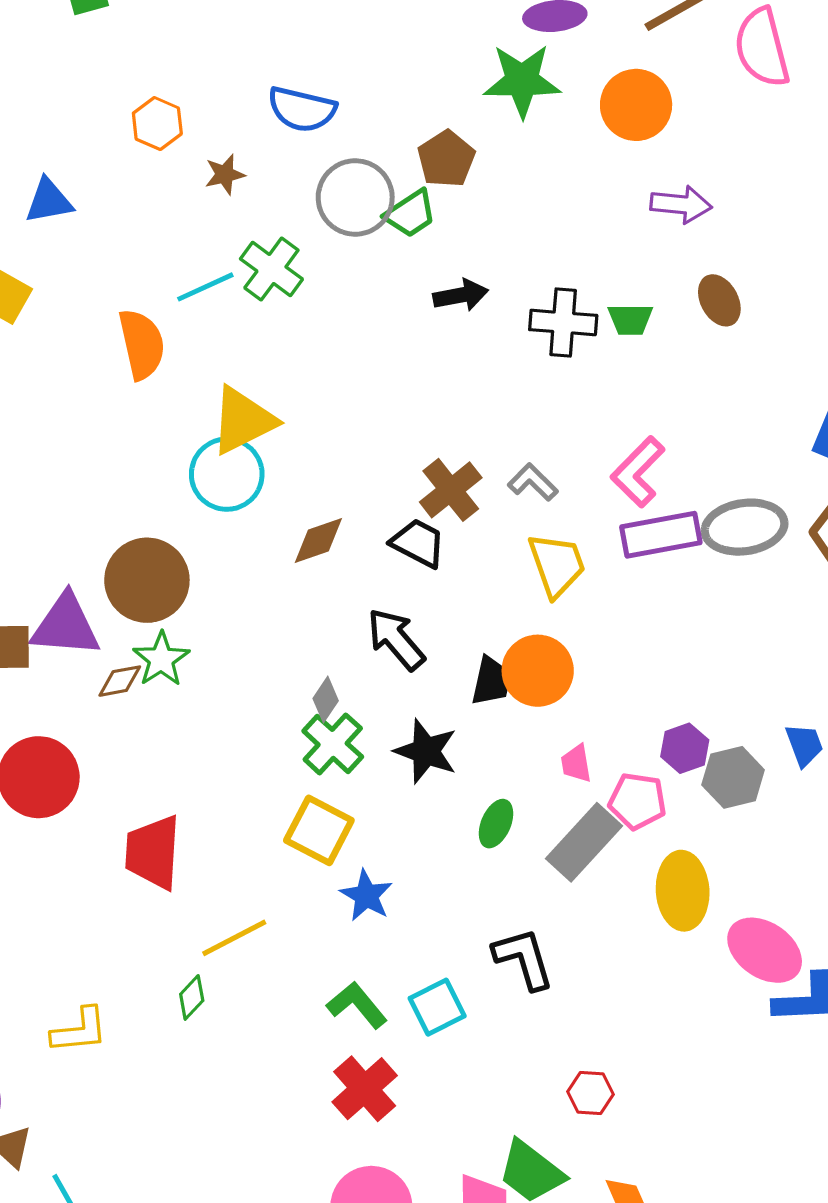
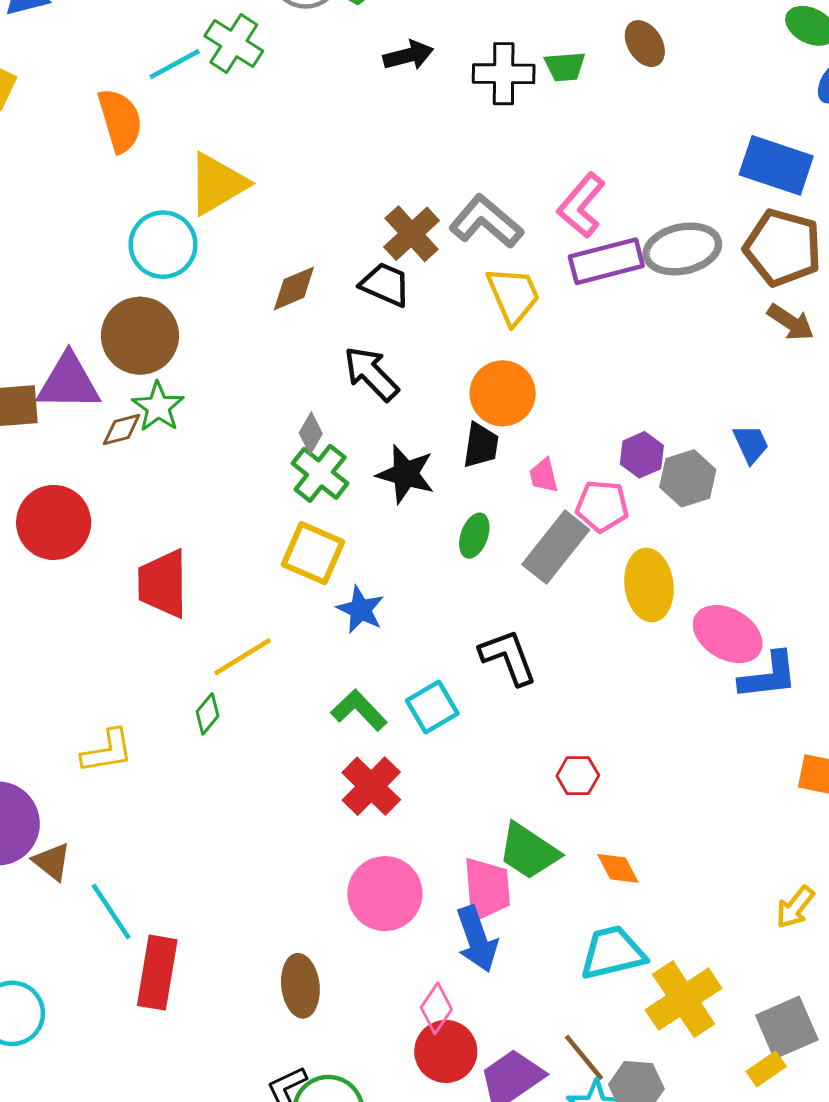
cyan circle: (227, 474) -> (163, 245), moved
gray L-shape: (533, 482) -> (486, 222), size x1.6
black trapezoid: (492, 681) -> (481, 445), moved

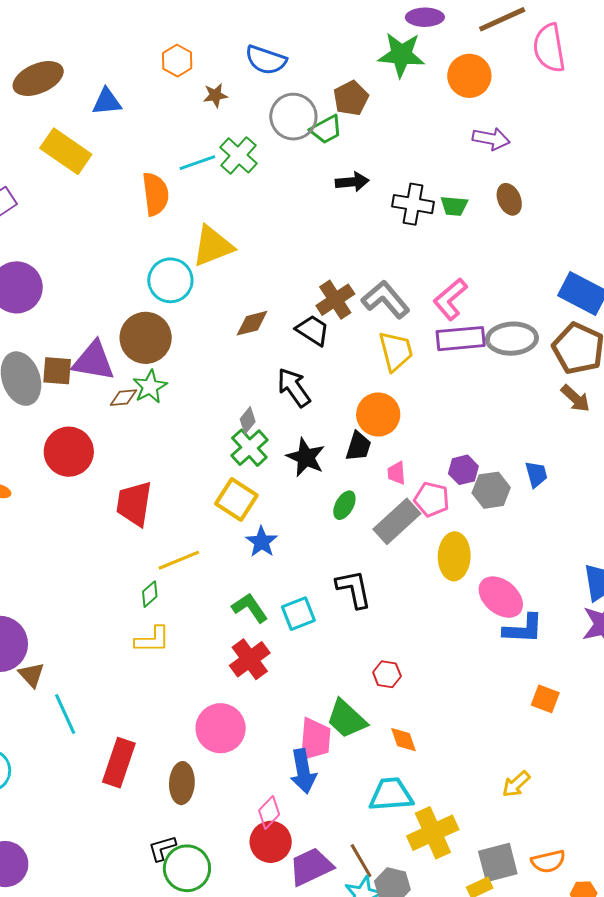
yellow L-shape: (107, 751) -> (152, 640), moved
pink circle: (385, 894) -> (221, 728), moved
red rectangle: (157, 973) -> (119, 763), moved

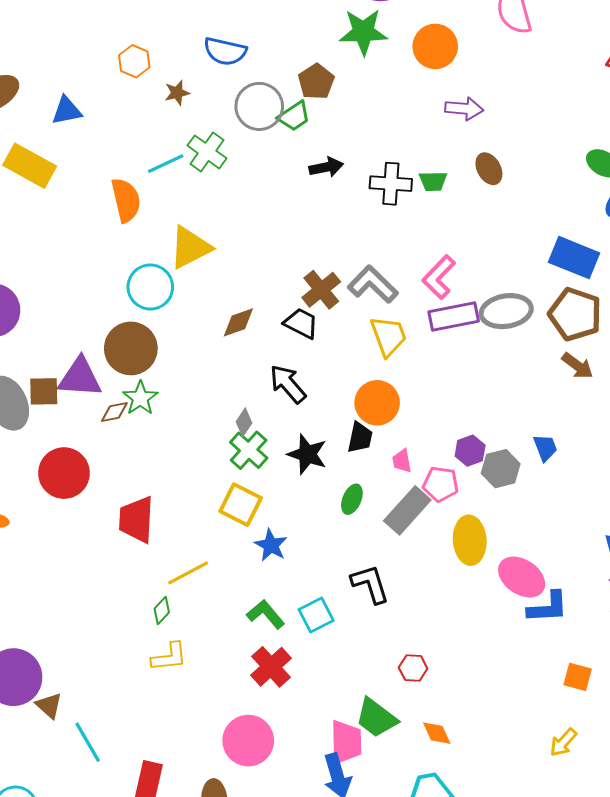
yellow arrow: (516, 784) -> (563, 742), moved

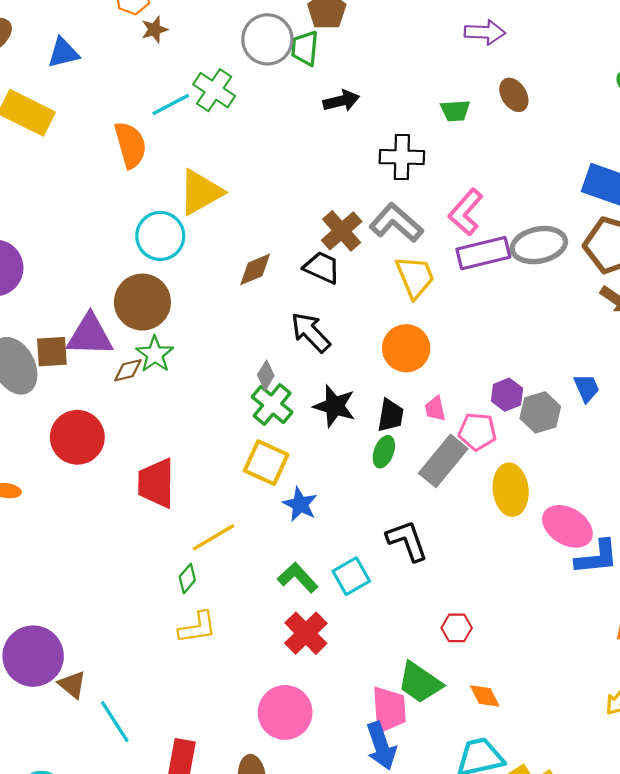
brown star: (177, 93) -> (154, 29), moved
green trapezoid: (294, 116) -> (305, 48), turned 132
black cross: (391, 184) -> (402, 157), moved
black trapezoid: (360, 438) -> (391, 415), moved

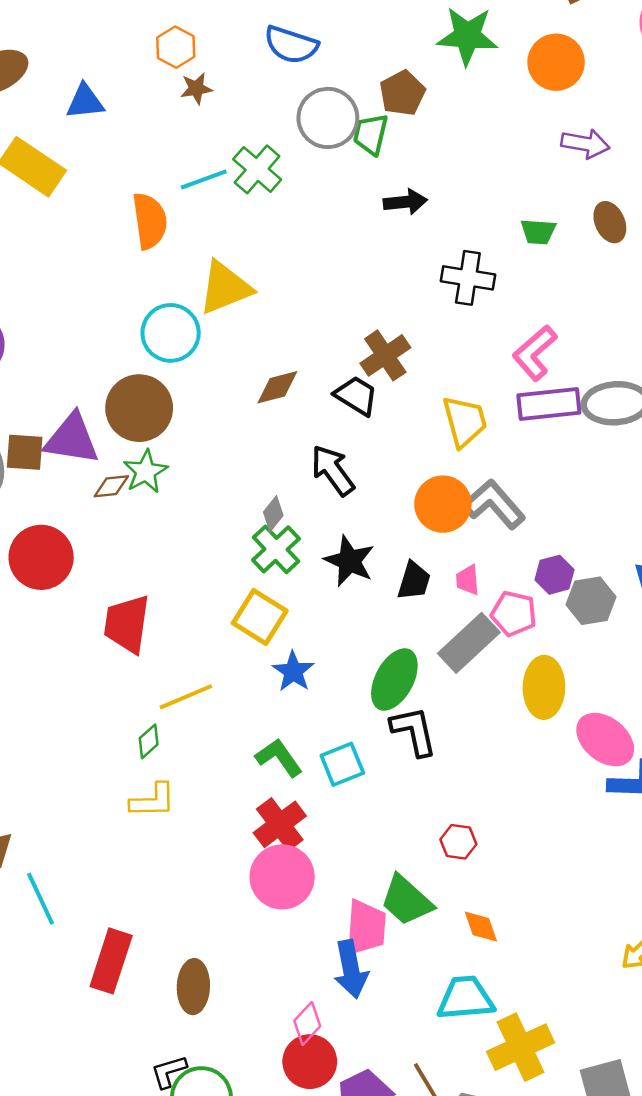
gray L-shape: (396, 223) -> (494, 504), moved
green ellipse: (384, 452) -> (394, 679), moved, size x1.6
pink circle: (285, 712) -> (282, 877), moved

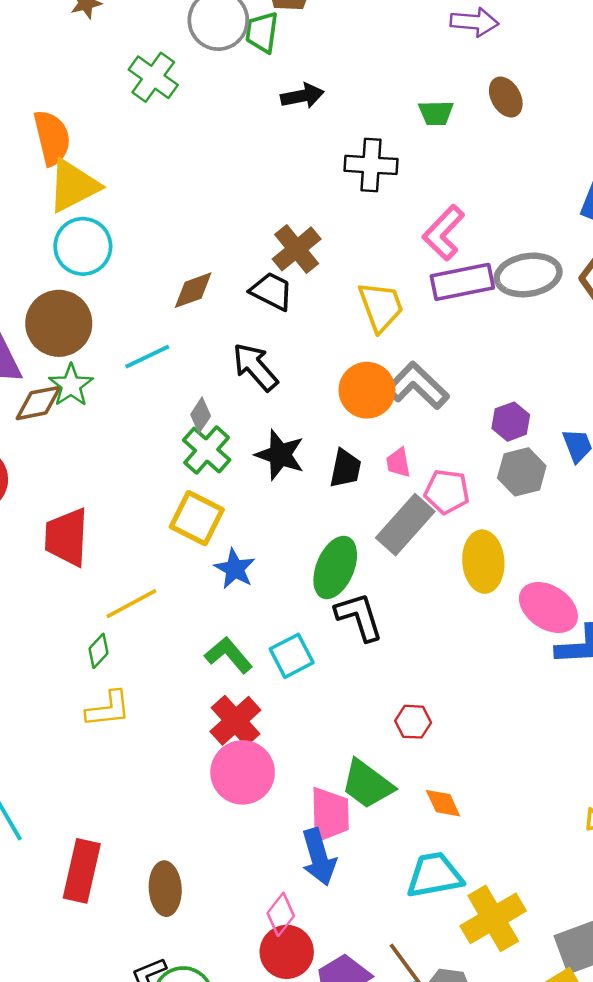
cyan line: (204, 179) -> (147, 357), moved
yellow triangle: (225, 288) -> (73, 186), moved
brown diamond: (111, 486) -> (38, 403), size x1.4
purple hexagon: (554, 575) -> (511, 422), moved

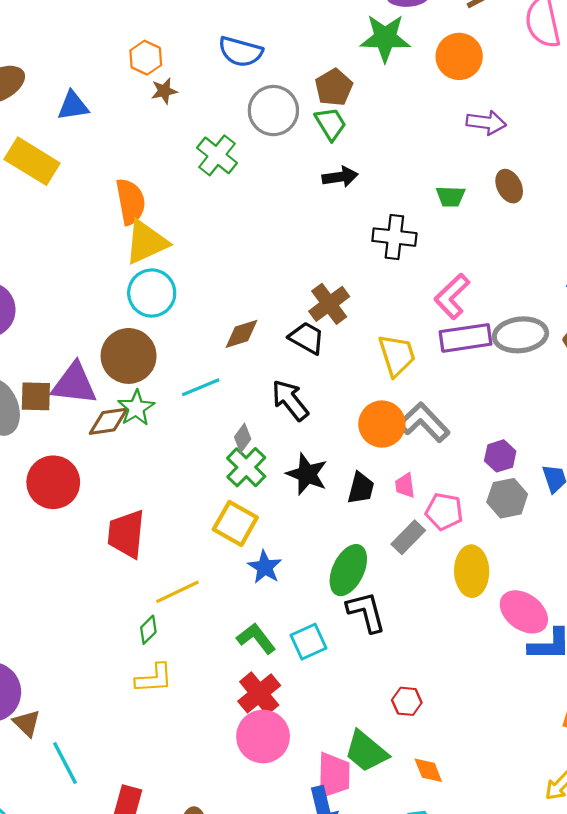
green trapezoid: (262, 32) -> (331, 124), moved, turned 138
gray rectangle: (405, 525) -> (408, 537), size x0.7

